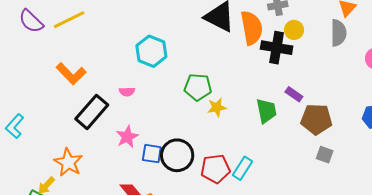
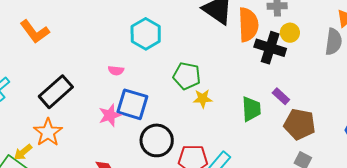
orange L-shape: (71, 74) -> (35, 32), moved
black rectangle: (92, 112) -> (56, 92), moved
blue square: (152, 154) -> (132, 104), moved, size x1.5

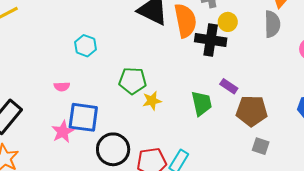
cyan hexagon: (146, 34) -> (86, 46), size x0.7

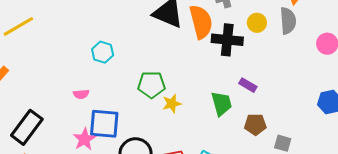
yellow circle: (228, 22) -> (257, 23), moved
brown pentagon: (252, 111) -> (255, 124), moved, size x0.7

